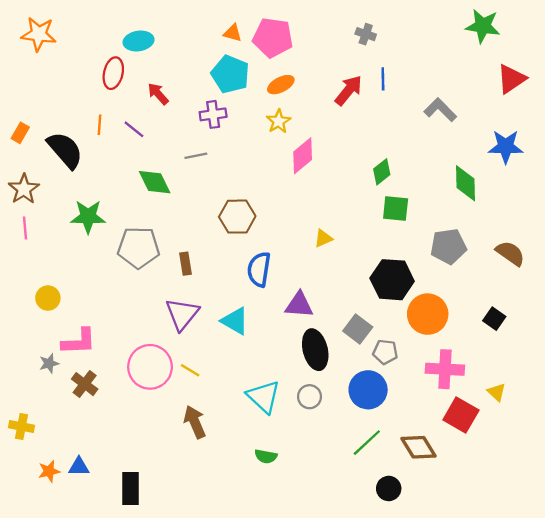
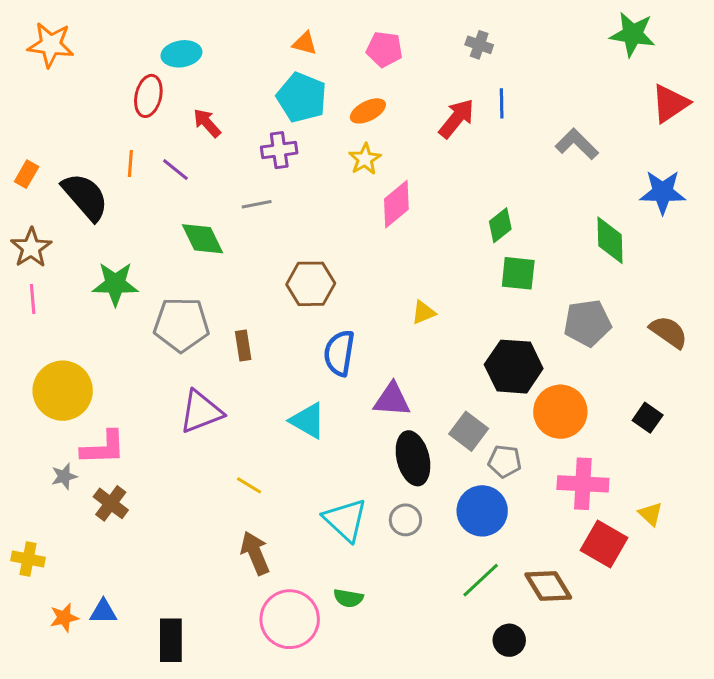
pink pentagon: (273, 38) -> (384, 49), moved, size x0.7
yellow circle: (48, 298) -> (63, 391), size x1.8
purple triangle: (182, 314) -> (201, 412), moved, turned 30
pink circle: (150, 367) -> (290, 619), moved

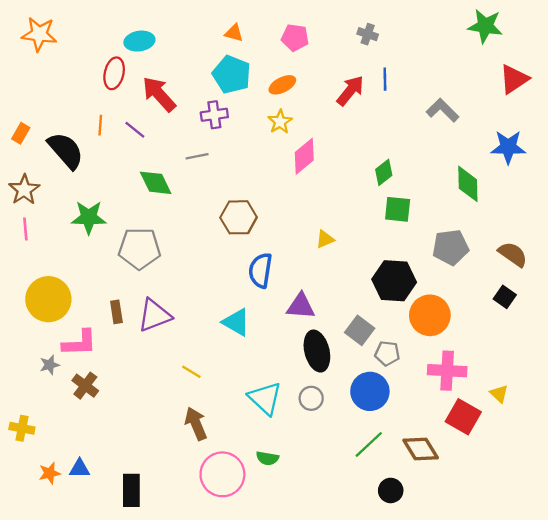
red arrow: (207, 123) -> (159, 94), size x1.6
brown rectangle: (243, 346) -> (116, 312), moved
black square: (648, 418) -> (505, 297), moved

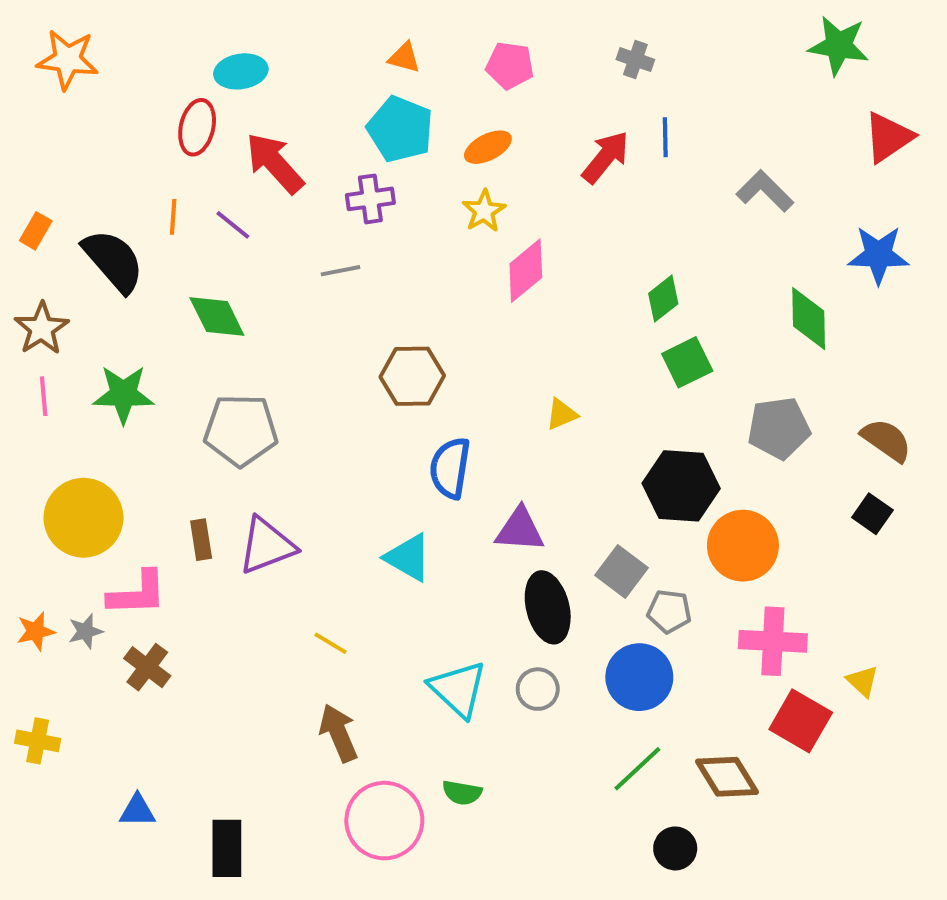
green diamond: (156, 183) -> (217, 317), moved
green square: (398, 209) -> (687, 362), turned -32
green star: (89, 217) -> (123, 394), moved
orange star: (50, 473) -> (36, 631), moved

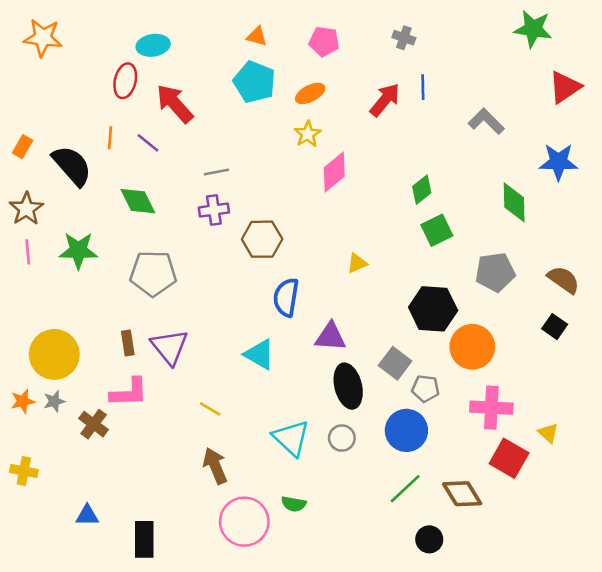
purple cross: (370, 199) -> (214, 210), moved
yellow circle: (83, 518) -> (54, 354), moved
purple triangle: (267, 546) -> (170, 347), turned -48
pink L-shape: (137, 593) -> (129, 392), moved

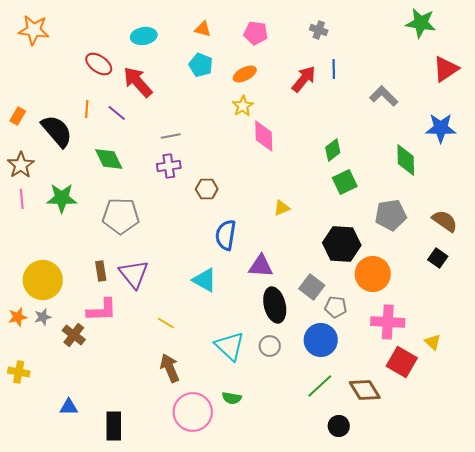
cyan ellipse: (153, 45) -> (144, 36), moved
red ellipse: (125, 81) -> (99, 64), turned -68
cyan pentagon: (254, 82) -> (201, 65), size x0.7
pink diamond: (334, 172) -> (264, 136), turned -52
brown hexagon: (262, 239) -> (207, 189), size x0.7

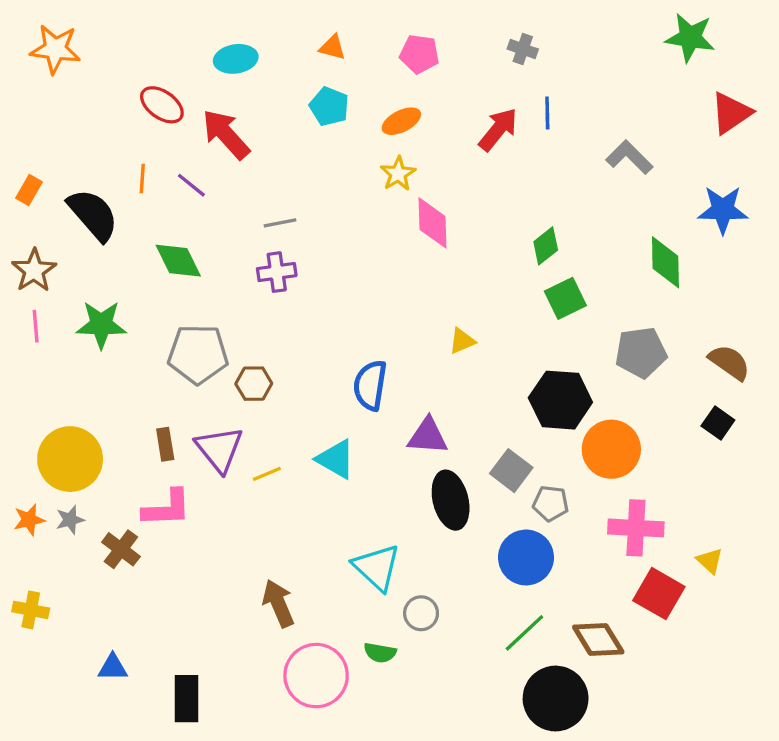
brown hexagon: (207, 189) -> (254, 384), moved
yellow line: (166, 323) -> (267, 474), moved, turned -54
gray circle: (270, 346) -> (421, 613), moved
black circle: (339, 426) -> (556, 699), size x1.8

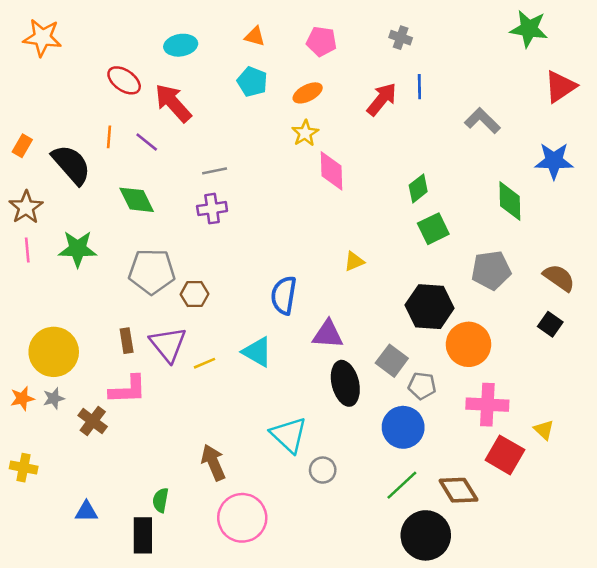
green semicircle: (380, 653) -> (161, 500), moved, turned 90

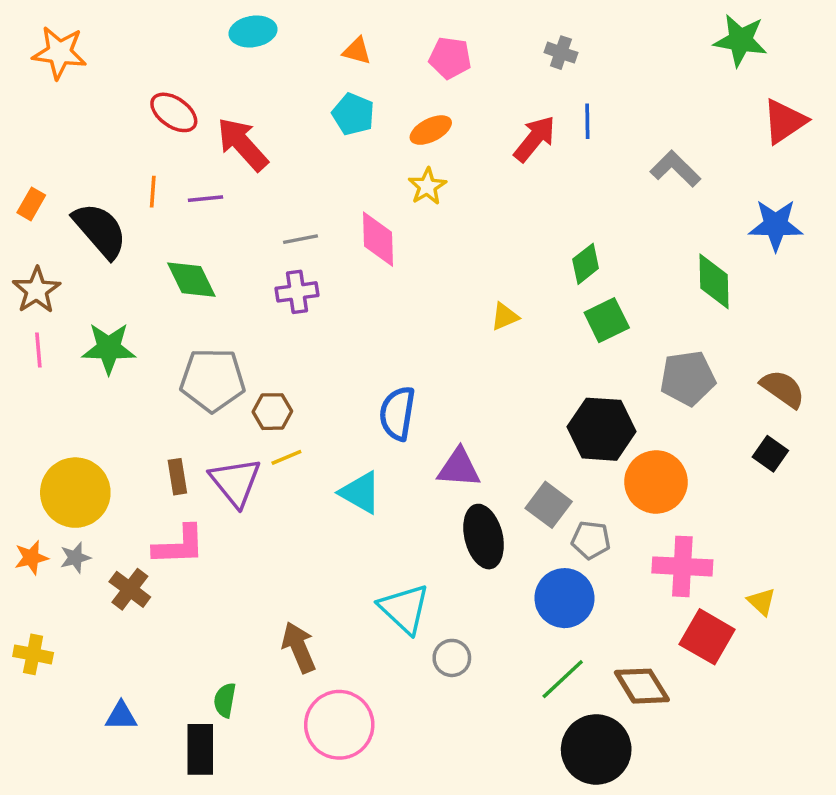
cyan ellipse: (181, 45) -> (253, 31), moved
purple line: (147, 142) -> (205, 199), turned -45
pink diamond: (331, 171) -> (378, 239), moved
yellow triangle: (354, 261) -> (505, 317), moved
yellow line: (205, 363) -> (286, 457), moved

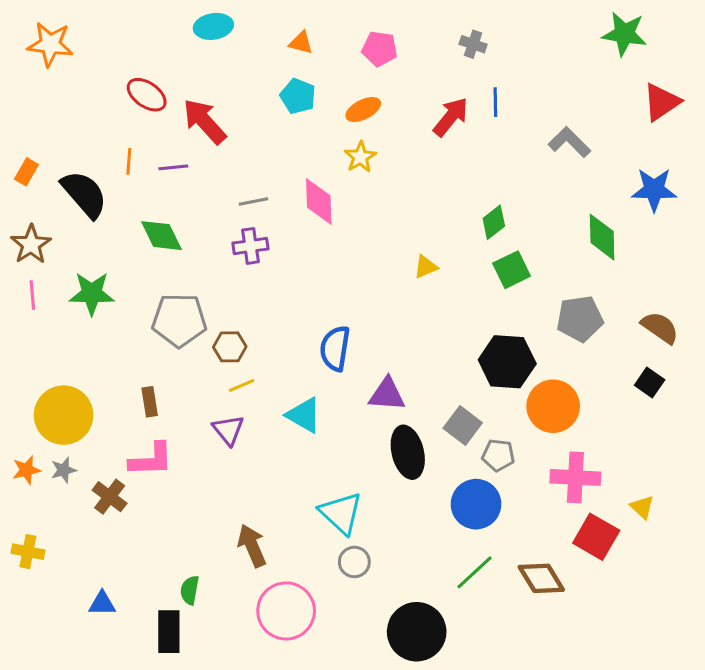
purple triangle: (235, 482) -> (228, 430), moved, size x0.7
gray circle: (452, 658) -> (354, 562), moved
black circle: (596, 749) -> (417, 632), moved

